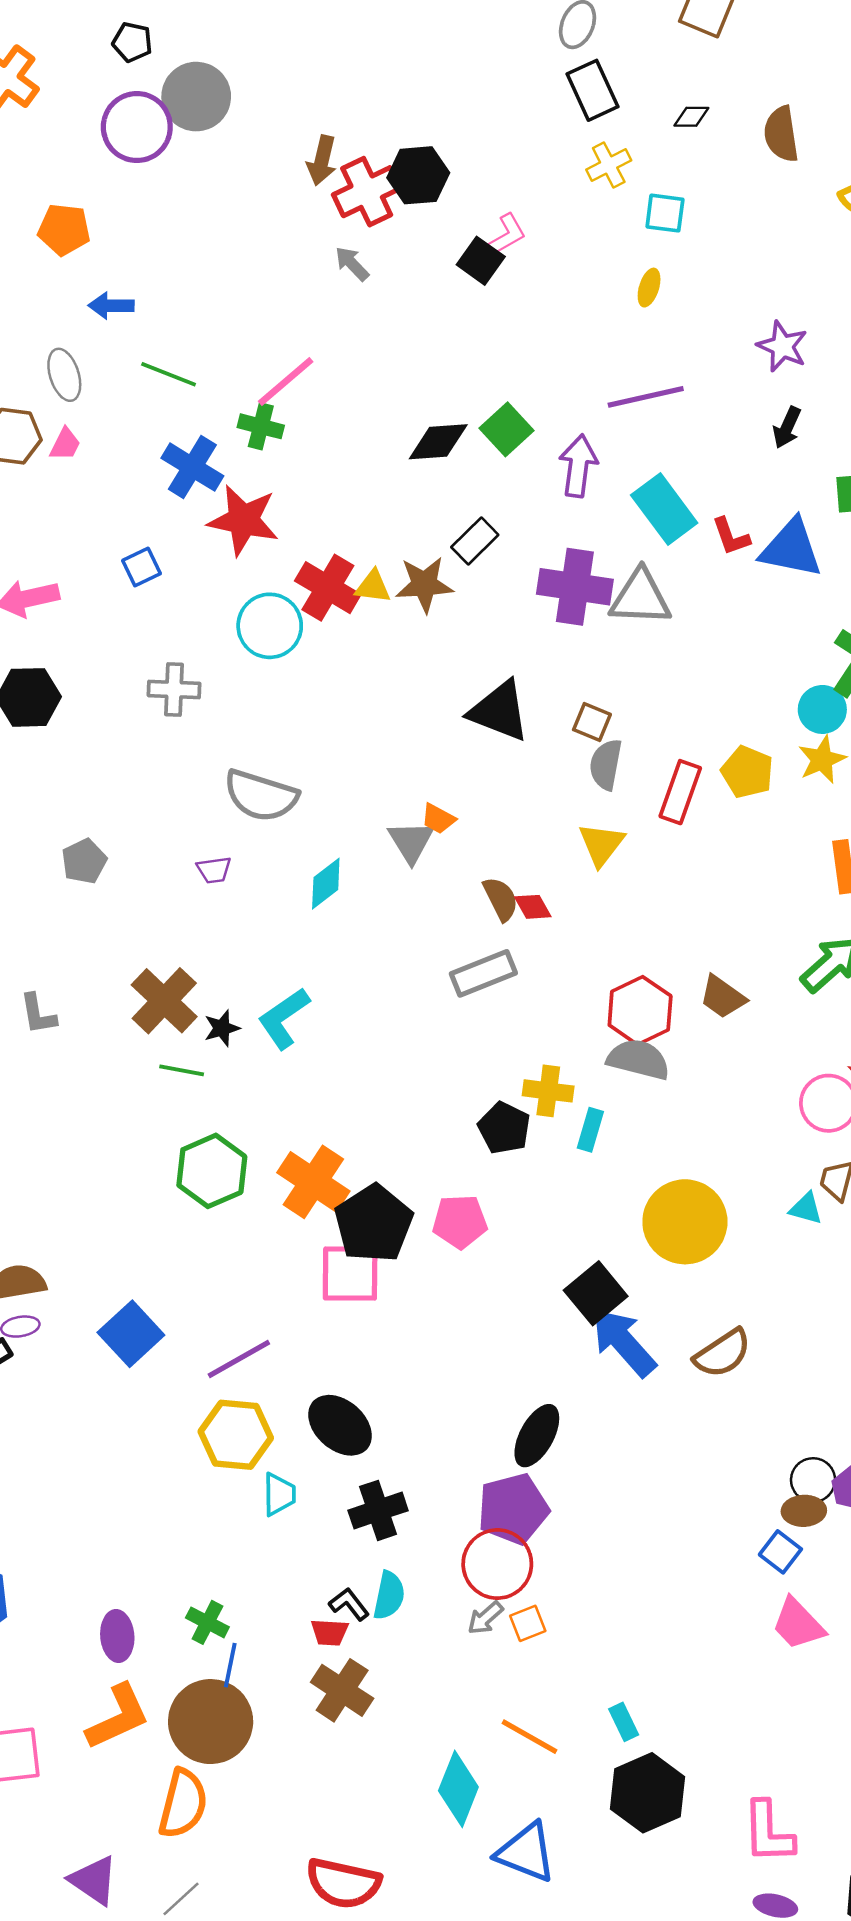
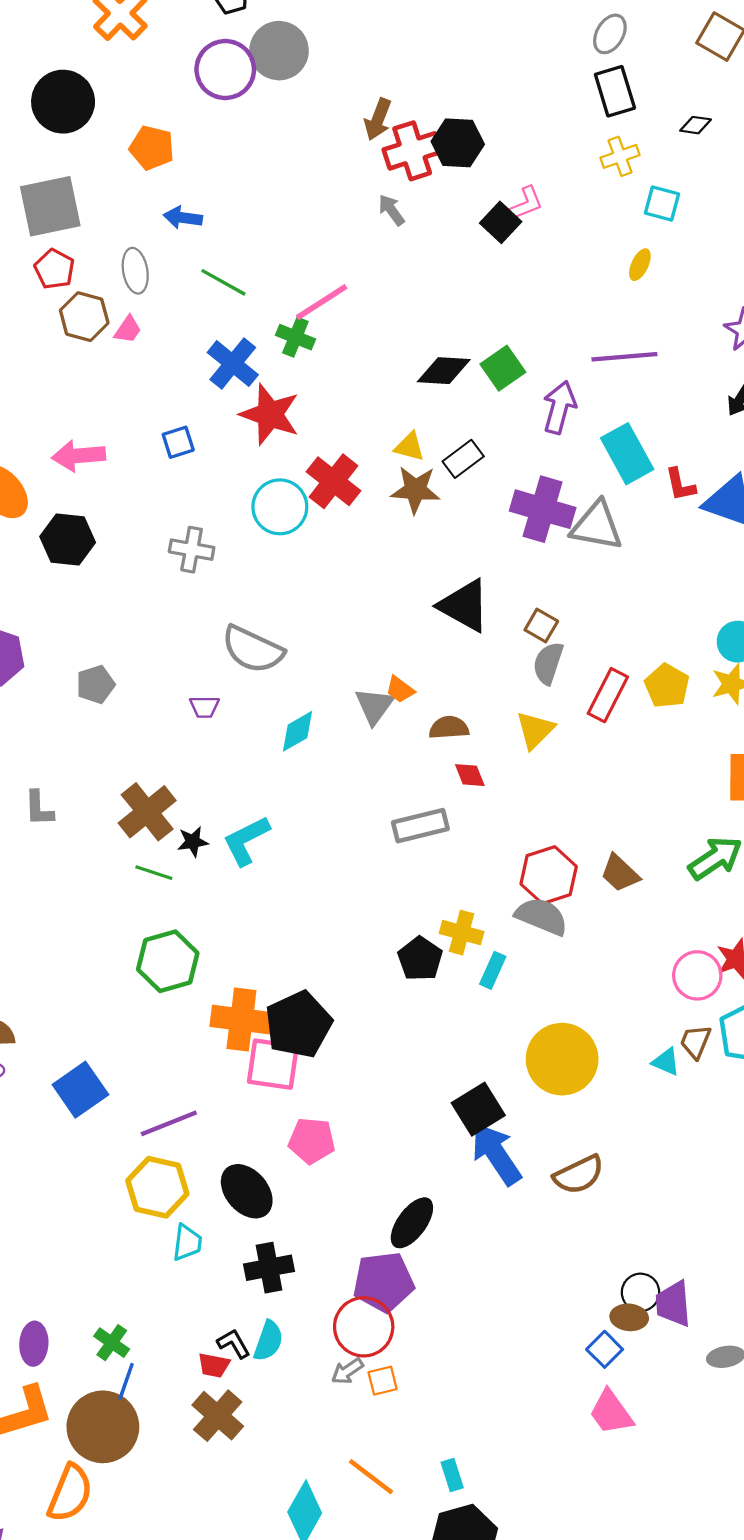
yellow triangle: (373, 587) -> (409, 447), moved
brown semicircle: (501, 899) -> (449, 728), moved, turned -75
orange cross: (313, 1182) -> (241, 1020), moved, turned -34
pink pentagon: (460, 1222) -> (312, 1141), moved

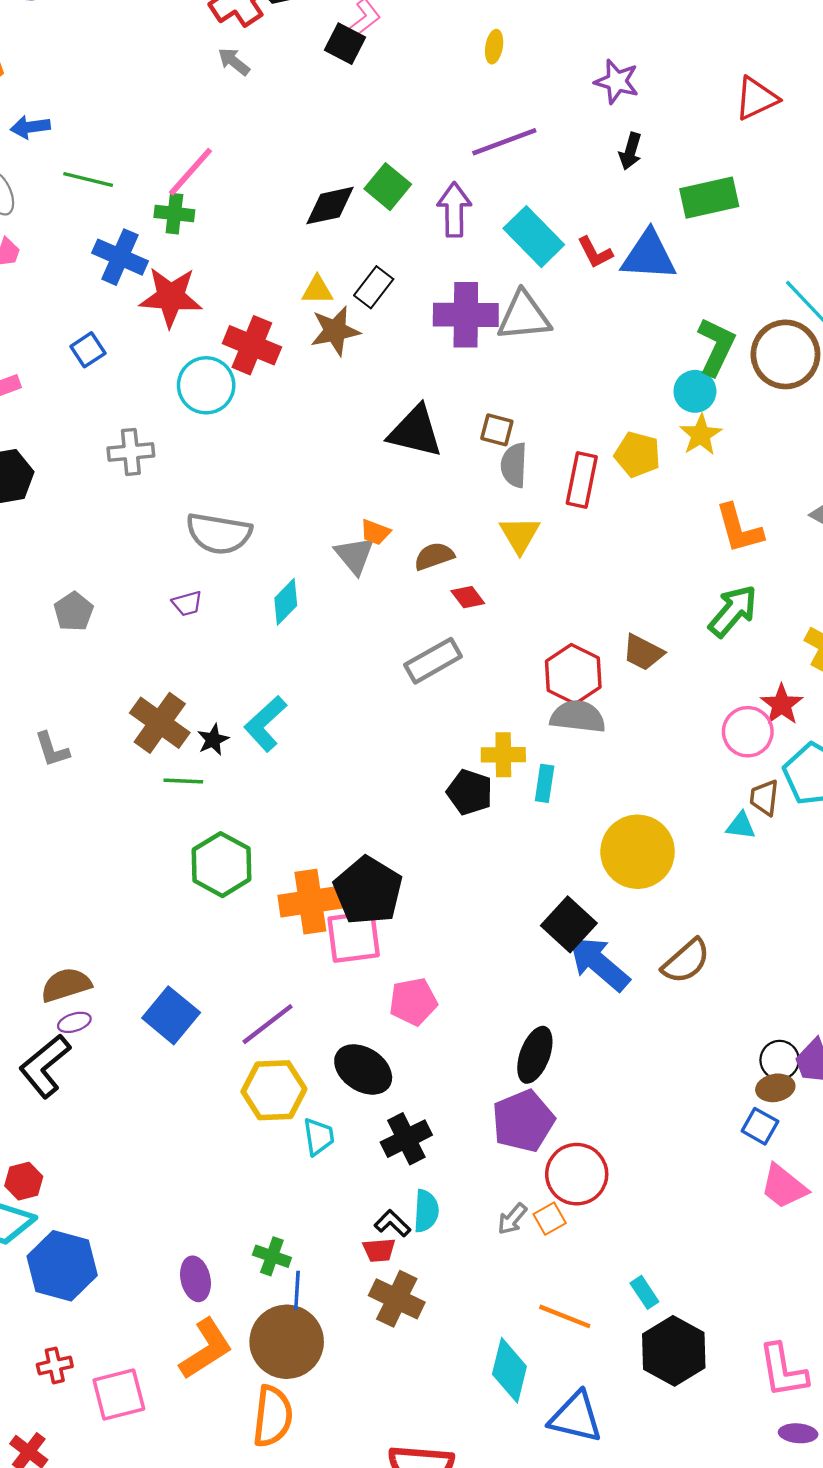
red circle: (364, 1327) -> (577, 1174), moved

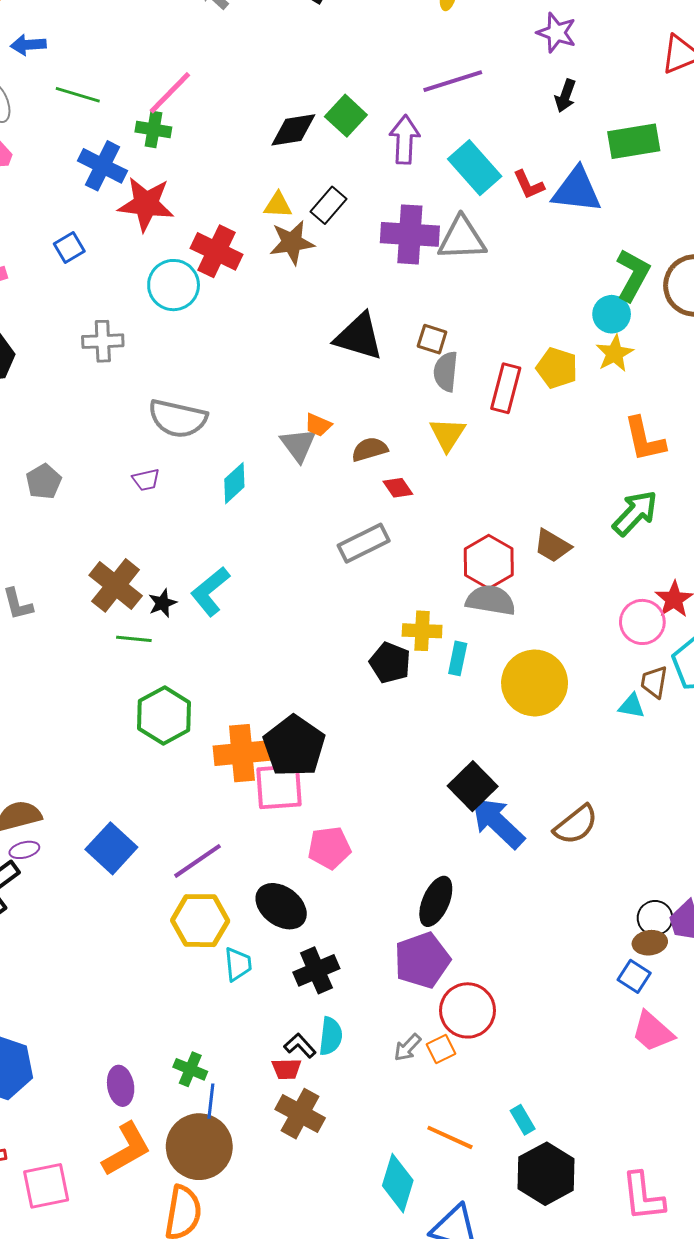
yellow circle: (638, 852) -> (535, 683), moved

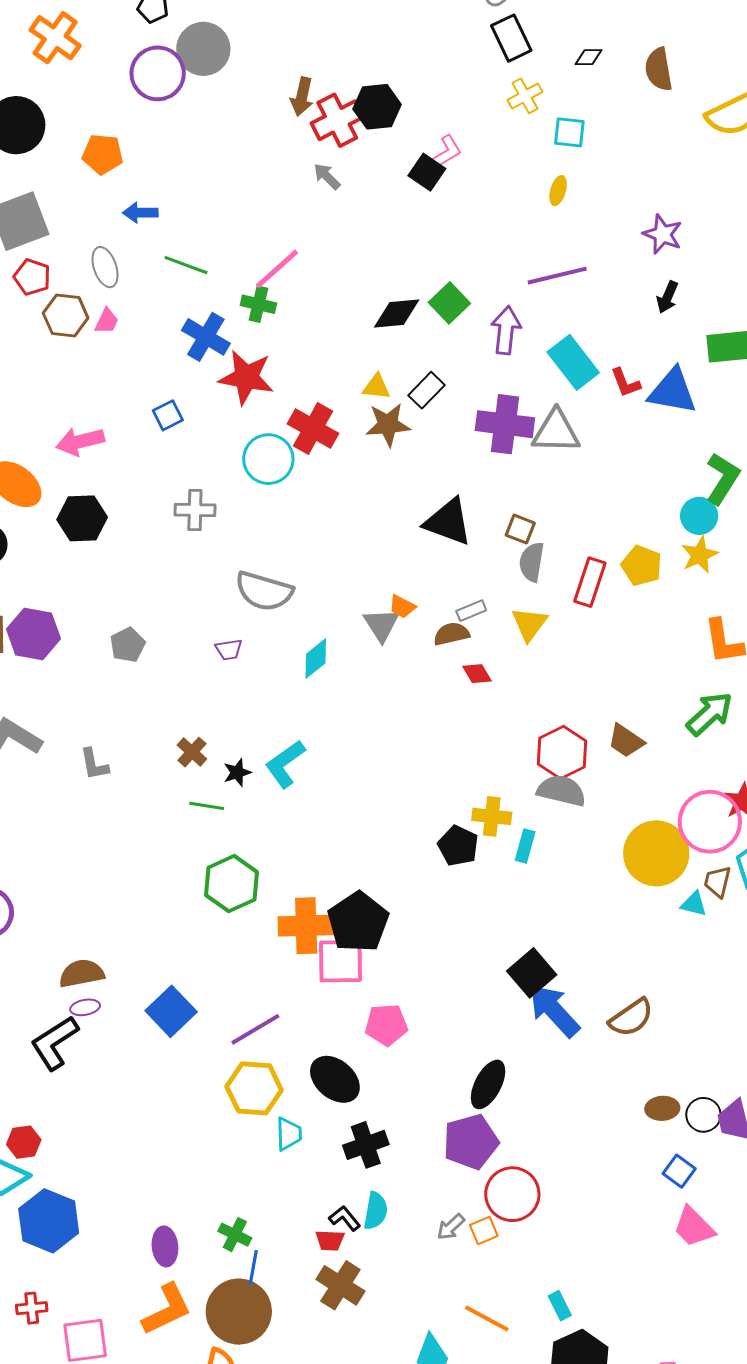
gray rectangle: (364, 543) -> (471, 611), moved, size x0.6
brown cross: (116, 585) -> (192, 752), size x0.6
pink circle: (642, 622) -> (710, 822), size x1.4
yellow circle: (535, 683) -> (656, 853), moved
brown ellipse: (650, 943) -> (662, 1108), moved

